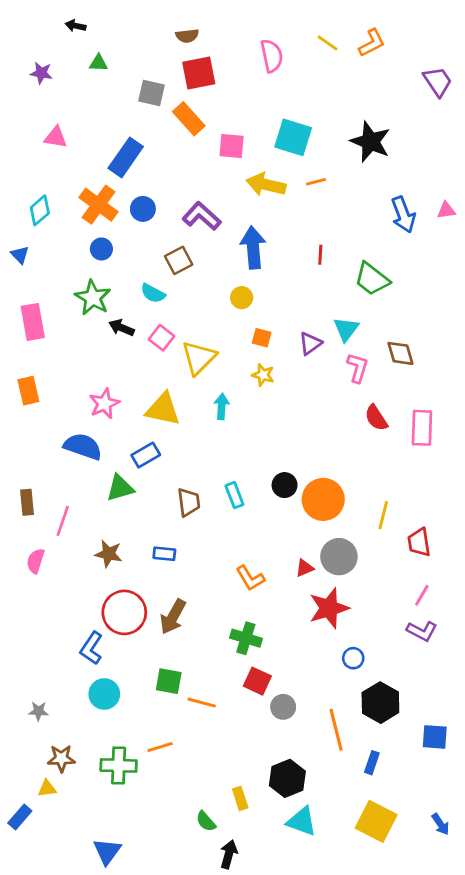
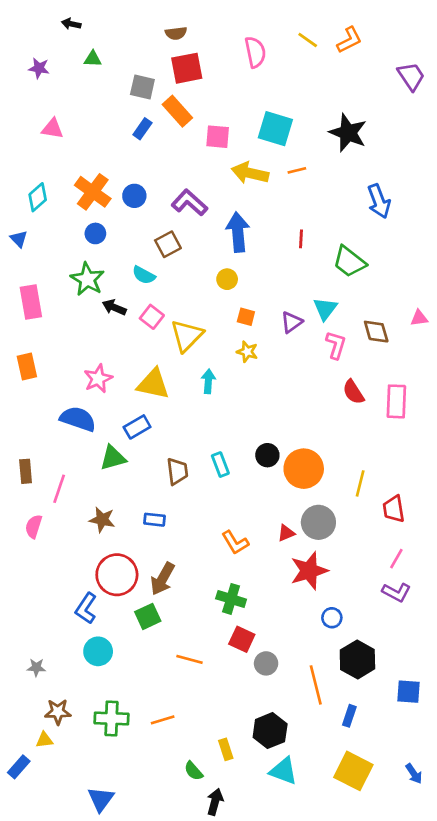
blue rectangle: (126, 157) -> (142, 129), moved, size x0.6
pink triangle: (446, 210) -> (419, 318), moved
green square: (169, 681) -> (148, 616), moved, turned -35
orange line: (160, 747) -> (163, 720), moved

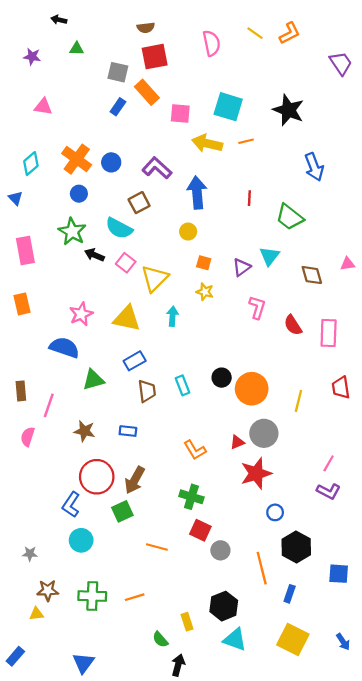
cyan semicircle: (144, 275) -> (119, 228), size x1.4
pink L-shape: (336, 345) -> (257, 307), moved
blue rectangle: (137, 427) -> (135, 361), moved
red trapezoid: (394, 509) -> (341, 388), moved
blue rectangle: (19, 767) -> (15, 656), moved

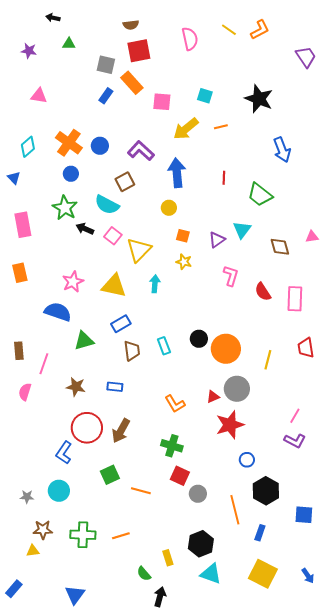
cyan square: (228, 107) -> (205, 96), size x0.6
yellow arrow: (207, 143) -> (186, 129), turned -52
green square: (122, 511) -> (110, 475), moved
cyan circle: (81, 540) -> (59, 491), moved

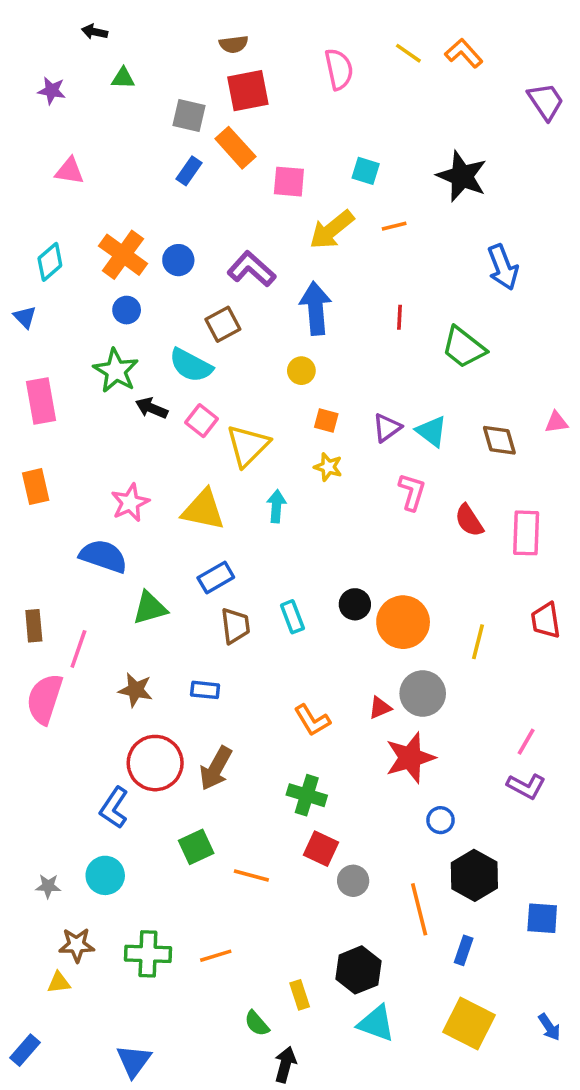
orange L-shape: (260, 30) -> (464, 53), turned -105
cyan triangle: (242, 230) -> (432, 431), moved, turned -30
pink semicircle: (25, 392) -> (45, 699), size x1.6

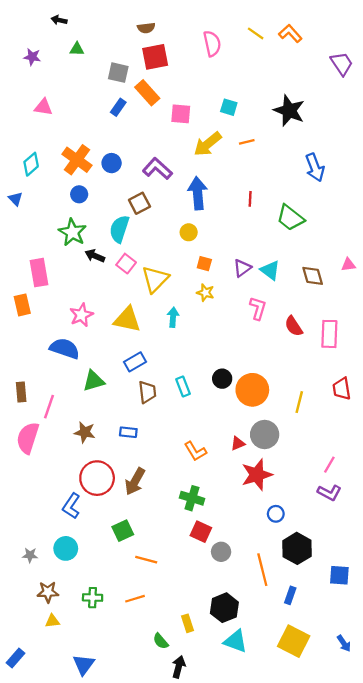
cyan semicircle: (191, 365) -> (119, 229), turned 80
pink rectangle: (41, 401) -> (39, 273), moved
orange line: (251, 875) -> (146, 560), moved
green cross: (148, 954) -> (93, 598), size x0.7
yellow triangle: (59, 982) -> (52, 621), moved

